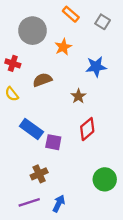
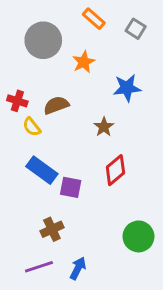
red cross: (13, 63) -> (17, 101), moved
yellow semicircle: (12, 94) -> (32, 127), moved

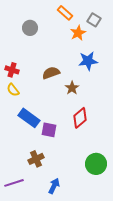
gray circle: (43, 40) -> (30, 28), size x0.6
orange star: (84, 62) -> (78, 33), moved
brown semicircle: (56, 105) -> (51, 73), moved
yellow semicircle: (32, 127) -> (13, 90), moved
purple line: (39, 267) -> (14, 183), moved

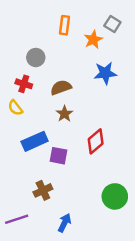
orange rectangle: (65, 13) -> (65, 25), moved, turned 56
gray circle: (30, 28) -> (36, 57), moved
red cross: (12, 70) -> (24, 84), moved
brown star: (72, 88) -> (65, 114), moved
blue rectangle: (29, 118) -> (35, 141), turned -60

